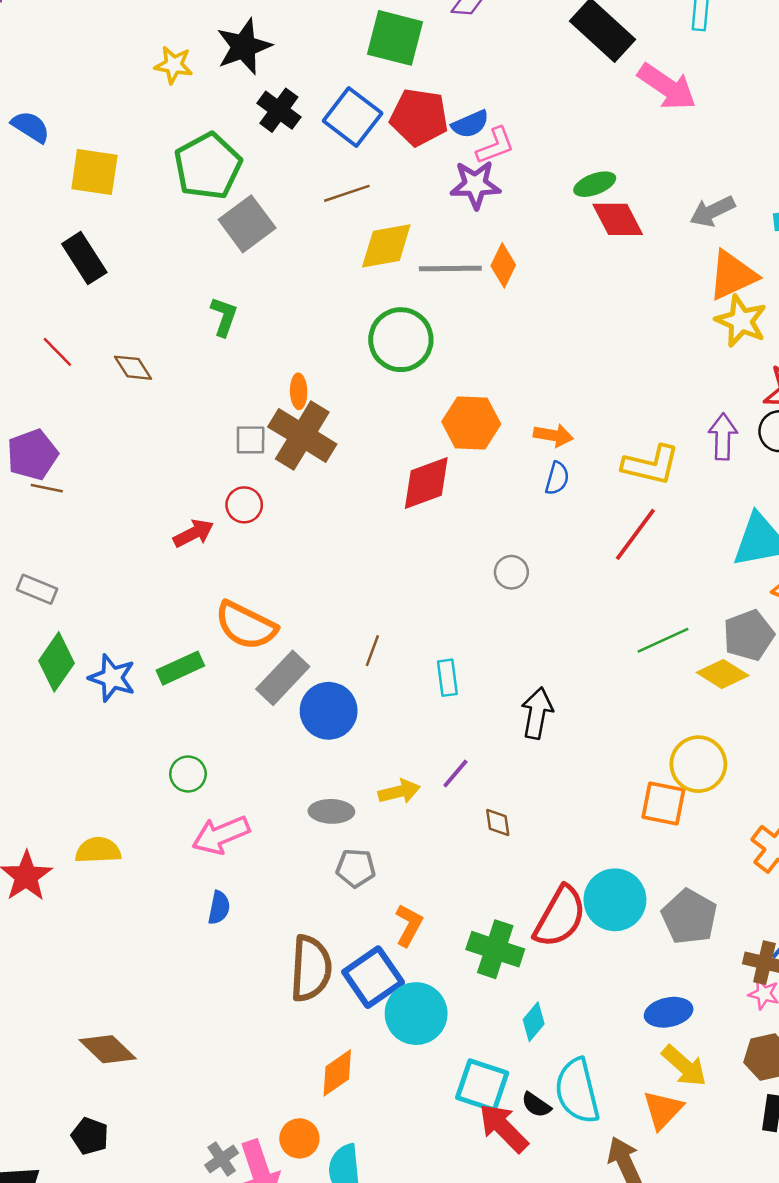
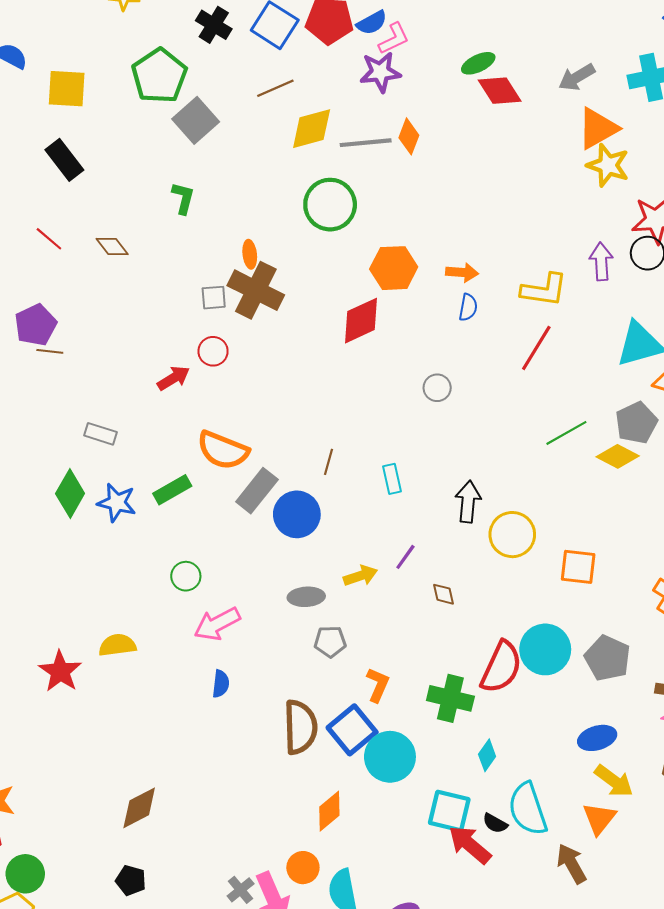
gray rectangle: (37, 589) -> (100, 434), moved
yellow circle: (698, 764) -> (512, 535), moved
brown diamond: (108, 1049) -> (139, 808), turned -66

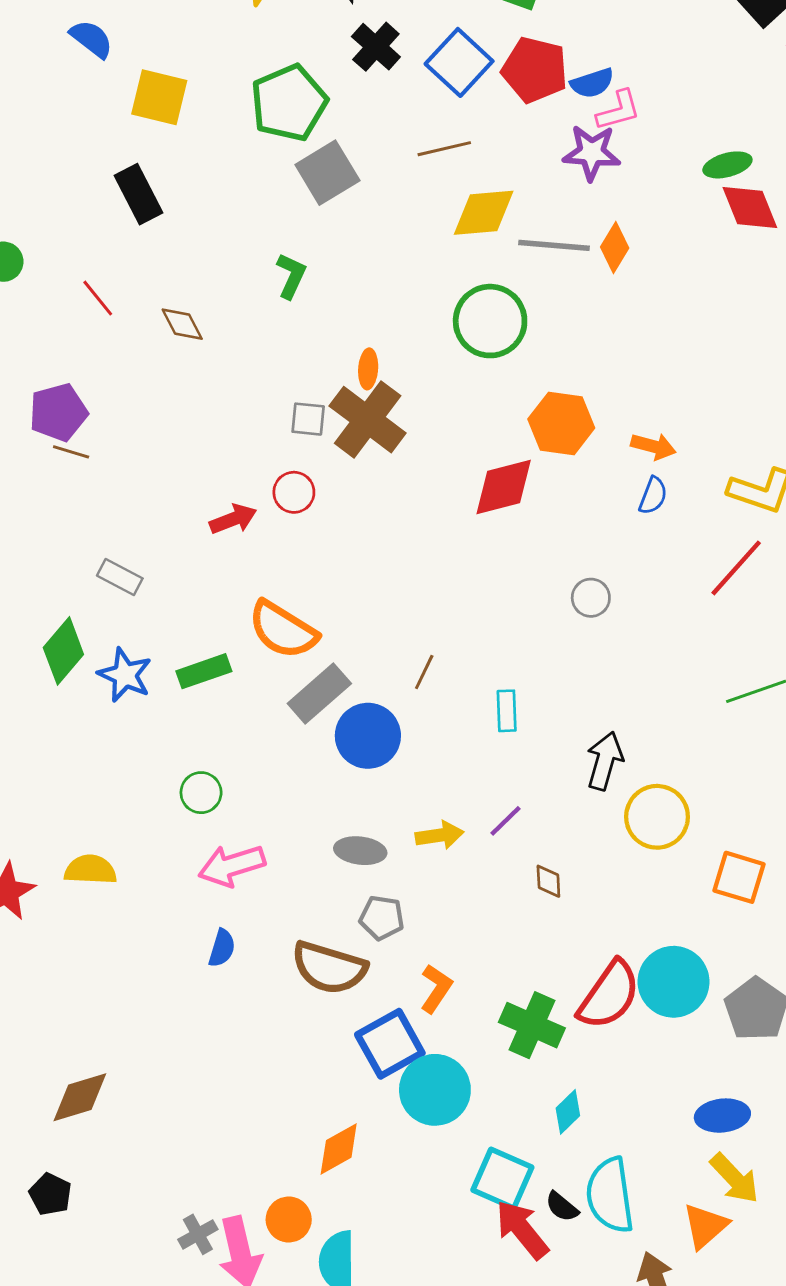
brown semicircle: (300, 727) -> (329, 968), moved, turned 98

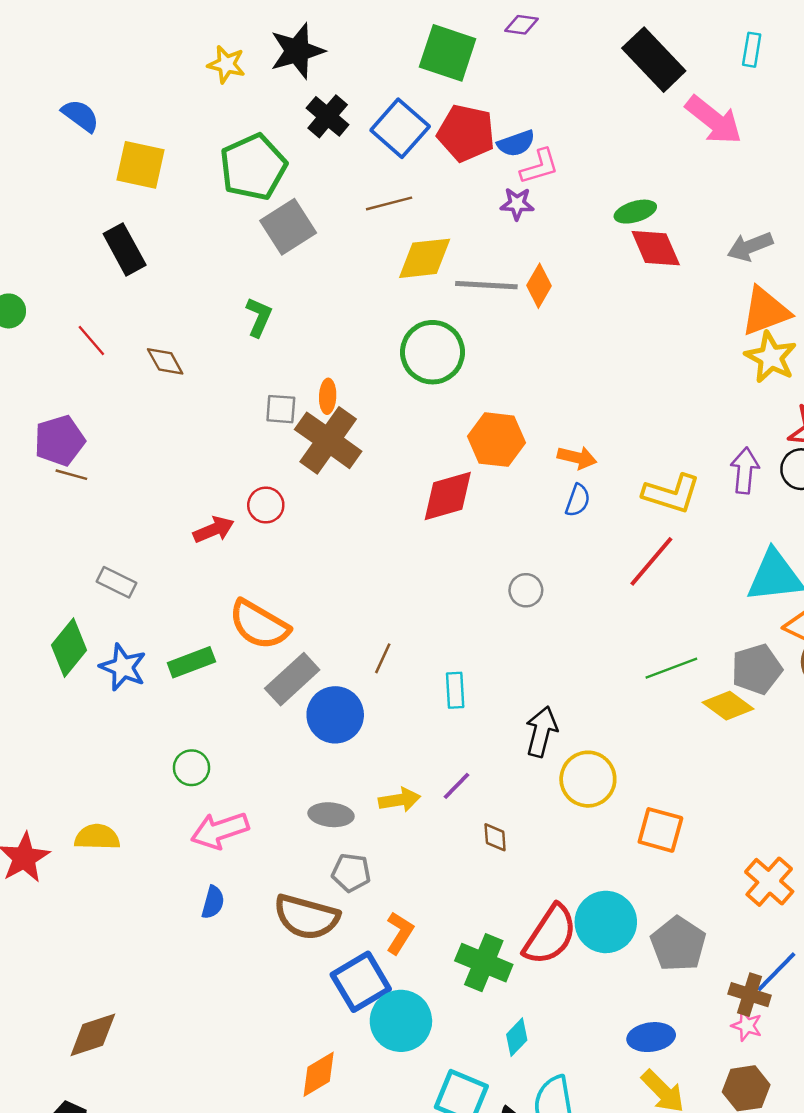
purple star: (592, 153) -> (517, 204), size x0.7
gray square: (308, 419) -> (281, 409), moved

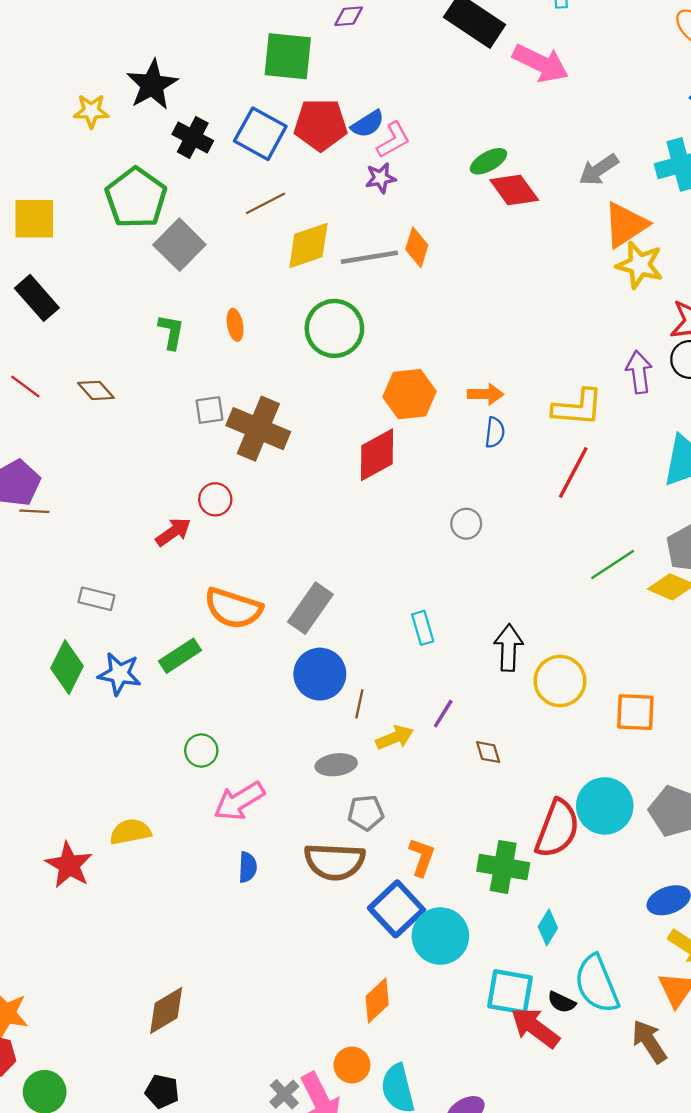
orange ellipse: (328, 396) -> (235, 325), moved
brown line: (383, 658) -> (359, 704), moved
gray rectangle: (292, 679) -> (310, 608), moved

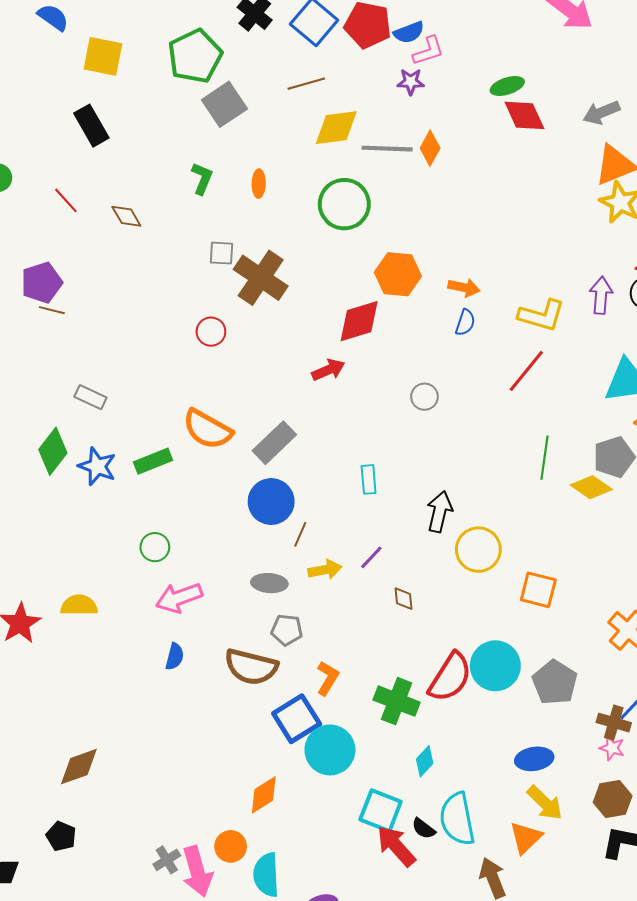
red arrow: (173, 532) -> (328, 370), moved
green line: (613, 565) -> (544, 458), turned -60

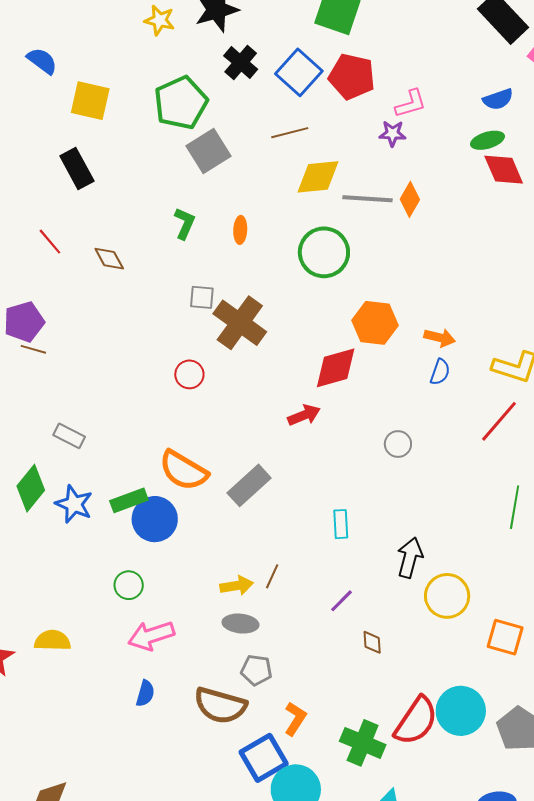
blue semicircle: (409, 32) -> (498, 99), moved
blue circle: (271, 502) -> (155, 519), moved
yellow arrow: (325, 570) -> (237, 586), moved

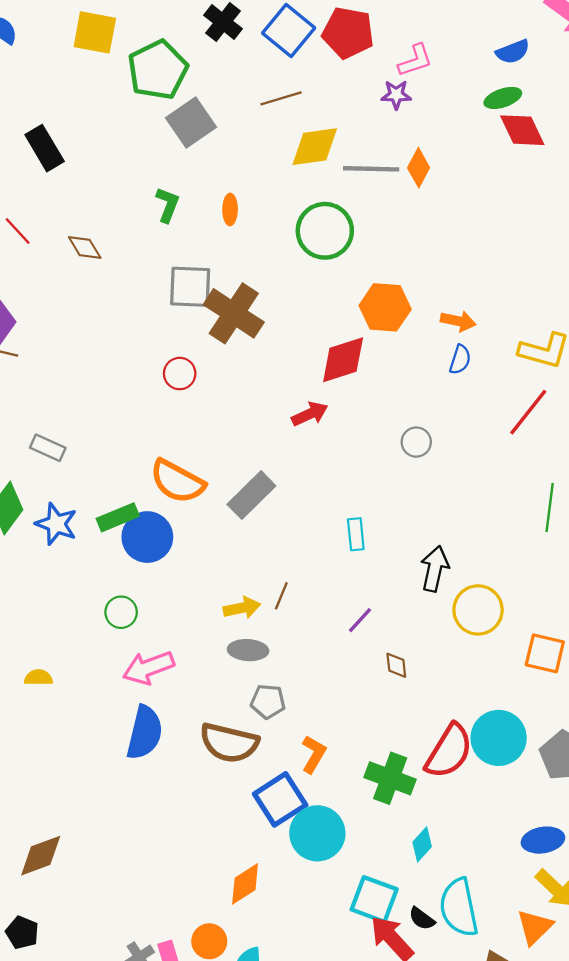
yellow square: (90, 101) -> (95, 32), moved
gray square: (202, 297) -> (190, 287), size x1.6
yellow semicircle: (53, 640) -> (38, 678), size x0.7
blue semicircle: (145, 693) -> (145, 733), size x1.8

